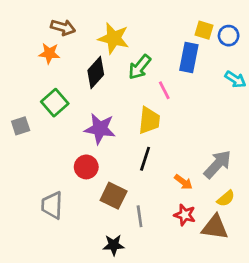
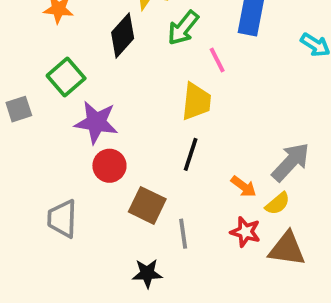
purple star: (100, 129) -> (96, 122), moved
yellow semicircle: (226, 198) -> (278, 204), moved

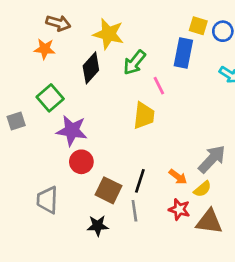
black line: (191, 154) -> (140, 181), moved
black star: (147, 273) -> (98, 226), moved

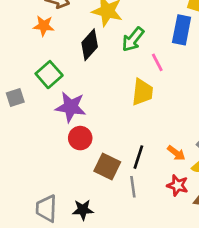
gray trapezoid: (47, 200) -> (46, 208), moved
black star: (98, 226) -> (83, 210), moved

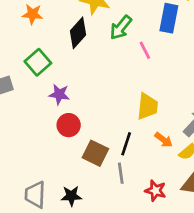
yellow trapezoid: (142, 92) -> (147, 106), moved
purple star: (71, 107) -> (59, 94), size x0.7
red star: (178, 185) -> (156, 191), moved

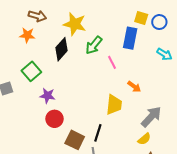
orange arrow: (164, 140) -> (134, 87), moved

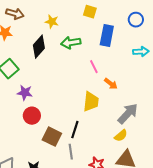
yellow square: (141, 18) -> (90, 12), moved
yellow star: (75, 24) -> (52, 22), size x0.6
green arrow: (94, 45) -> (71, 43), turned 42
cyan arrow: (164, 54) -> (141, 52), turned -35
pink line: (112, 62) -> (94, 67), moved

